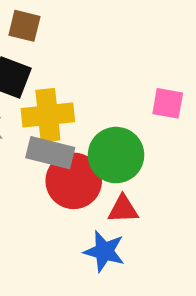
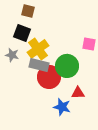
yellow cross: (48, 115) -> (38, 49), turned -30
red triangle: (123, 209) -> (78, 93), moved

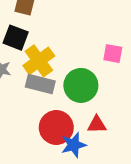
red circle: (49, 77) -> (56, 127), moved
blue star: (62, 107) -> (74, 145), turned -30

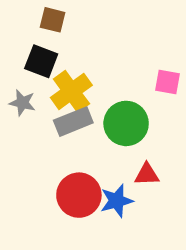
gray rectangle: (40, 84) -> (73, 122), turned -36
red circle: (56, 127) -> (79, 195), moved

